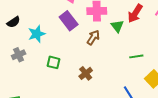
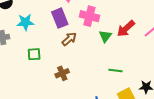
brown arrow: (93, 37) -> (69, 39), moved
green square: (53, 62) -> (34, 54), turned -32

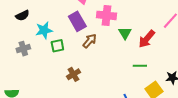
red arrow: (126, 29) -> (147, 39), moved
green square: (34, 54) -> (57, 46), moved
brown cross: (62, 73) -> (73, 74), moved

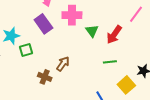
brown arrow: (90, 41) -> (63, 64), moved
brown cross: (73, 74) -> (45, 77), turned -32

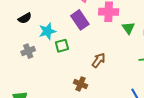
brown cross: (45, 77) -> (81, 84), moved

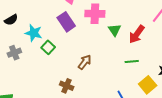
cyan star: (47, 31) -> (34, 33), turned 30
green square: (62, 46) -> (48, 47), turned -32

